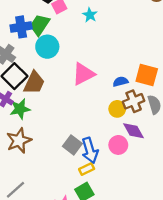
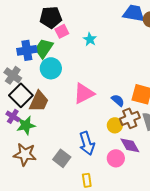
blue semicircle: (120, 82) -> (118, 100), turned 56
brown star: (19, 141) -> (25, 154), turned 30
gray square: (72, 145) -> (62, 158), moved
blue arrow: (90, 150) -> (87, 143), moved
yellow rectangle: (87, 169) -> (87, 180), turned -72

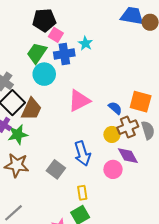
pink square: (62, 31) -> (56, 35), turned -32
blue cross: (27, 50) -> (64, 54), moved

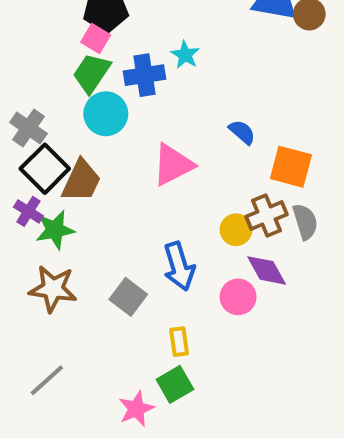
pink square: (56, 35) -> (96, 38), moved
blue semicircle: (115, 108) -> (242, 132), moved

